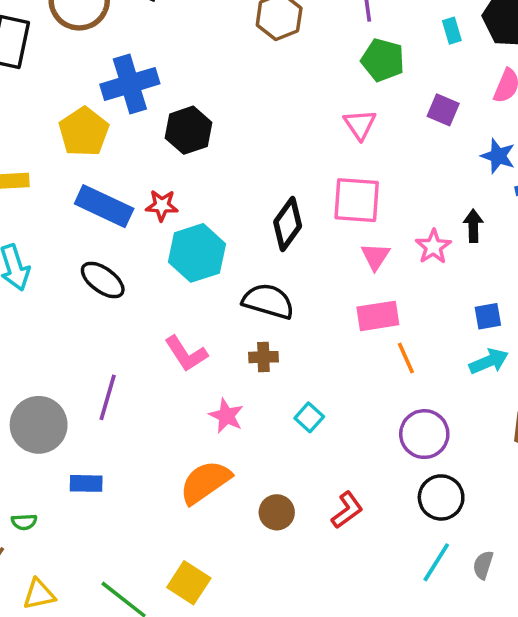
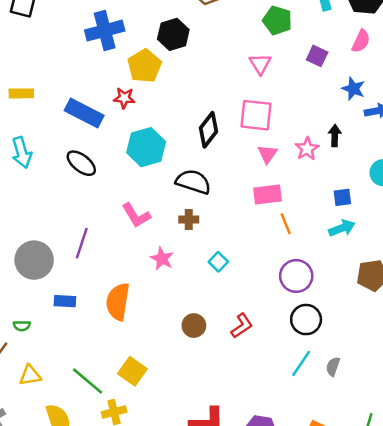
black hexagon: (188, 130) -> (173, 34), moved
yellow pentagon: (84, 132) -> (144, 66), moved
red star: (162, 205) -> (124, 98), moved
orange semicircle: (205, 482) -> (118, 302), moved, turned -48

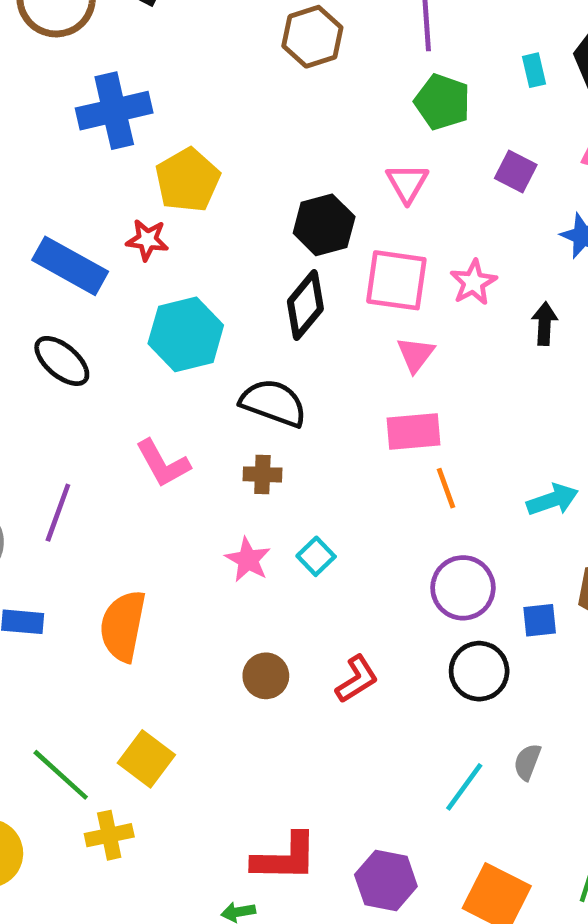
black hexagon: (173, 34) -> (324, 225), moved
pink star: (307, 149) -> (473, 282), moved
blue square: (342, 197) -> (540, 620), moved
pink star: (162, 259) -> (248, 560), moved
cyan line: (301, 363) -> (464, 787), moved

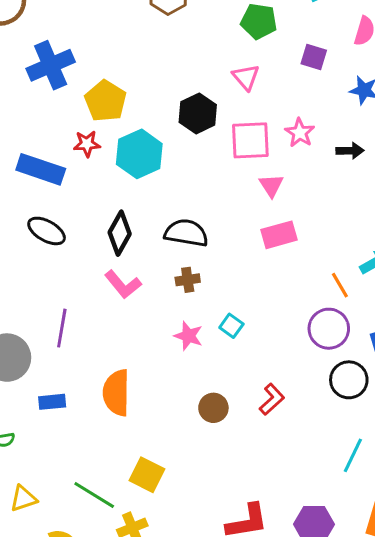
black diamond: (305, 305) -> (120, 233), moved
black arrow: (545, 324) -> (350, 151), turned 96
cyan hexagon: (186, 334) -> (139, 154), moved
orange line: (446, 488) -> (340, 285), moved

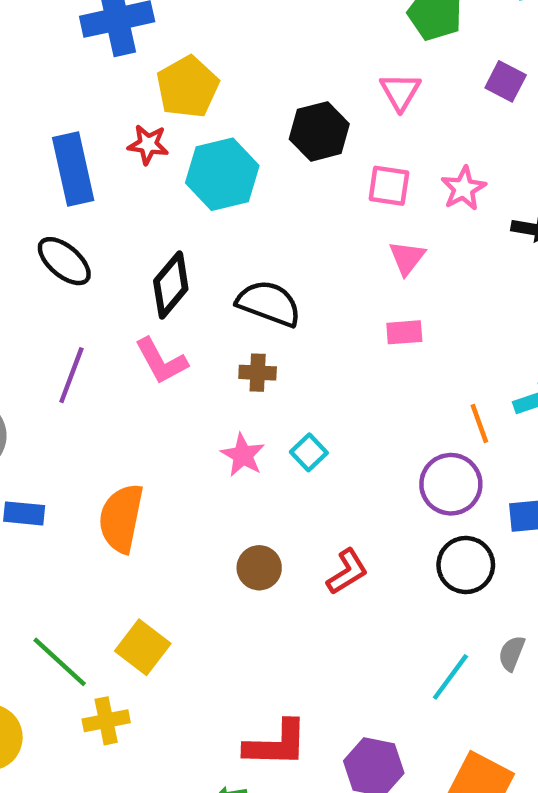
pink square: (250, 140) -> (389, 186), size x0.7
blue rectangle: (41, 169) -> (73, 169), turned 48
pink rectangle: (279, 235) -> (404, 332), size x0.7
purple line: (62, 328) -> (71, 375), moved

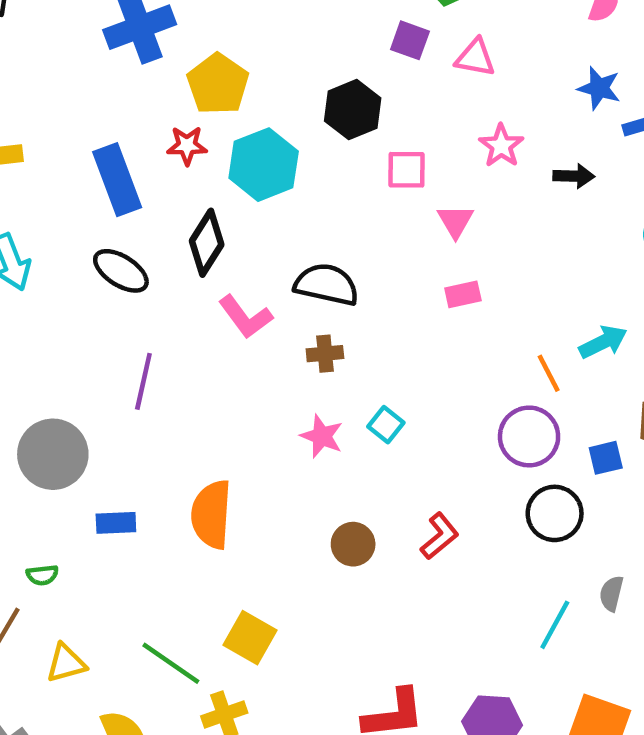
purple square: (506, 81) -> (410, 40), moved
pink triangle: (400, 92) -> (475, 58), moved, turned -42
pink square: (389, 186) -> (406, 170), moved
black diamond: (171, 285) -> (207, 243), moved
pink L-shape: (161, 361) -> (245, 317), moved

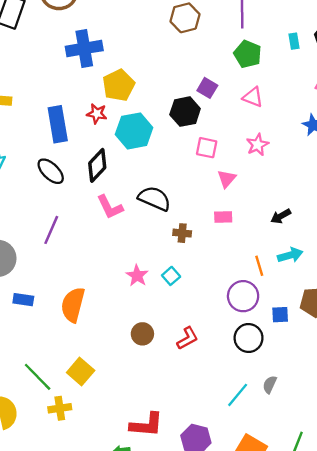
purple square: (410, 40) -> (207, 88), moved
black arrow: (574, 176) -> (281, 216), moved, turned 138
brown cross: (325, 354) -> (182, 233), moved

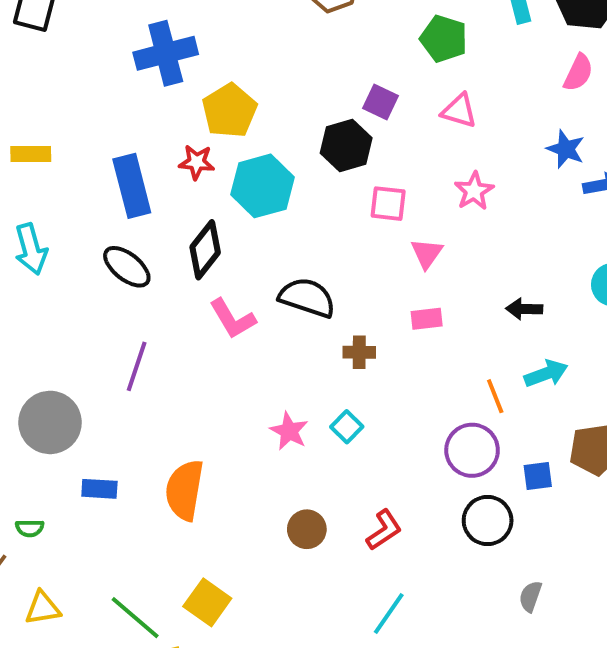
black arrow: (281, 216) -> (524, 309), turned 36
cyan line: (238, 395) -> (389, 613), moved

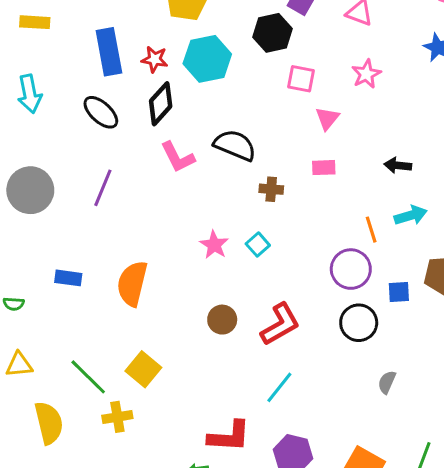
red star: (197, 162) -> (155, 59), moved
gray circle: (50, 422) -> (30, 190), moved
red L-shape: (384, 530) -> (280, 324), size x1.4

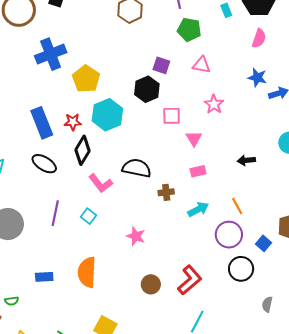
cyan arrow: (411, 215) -> (198, 209), moved
cyan square: (258, 245) -> (89, 216), moved
blue square: (399, 292) -> (264, 243), turned -35

